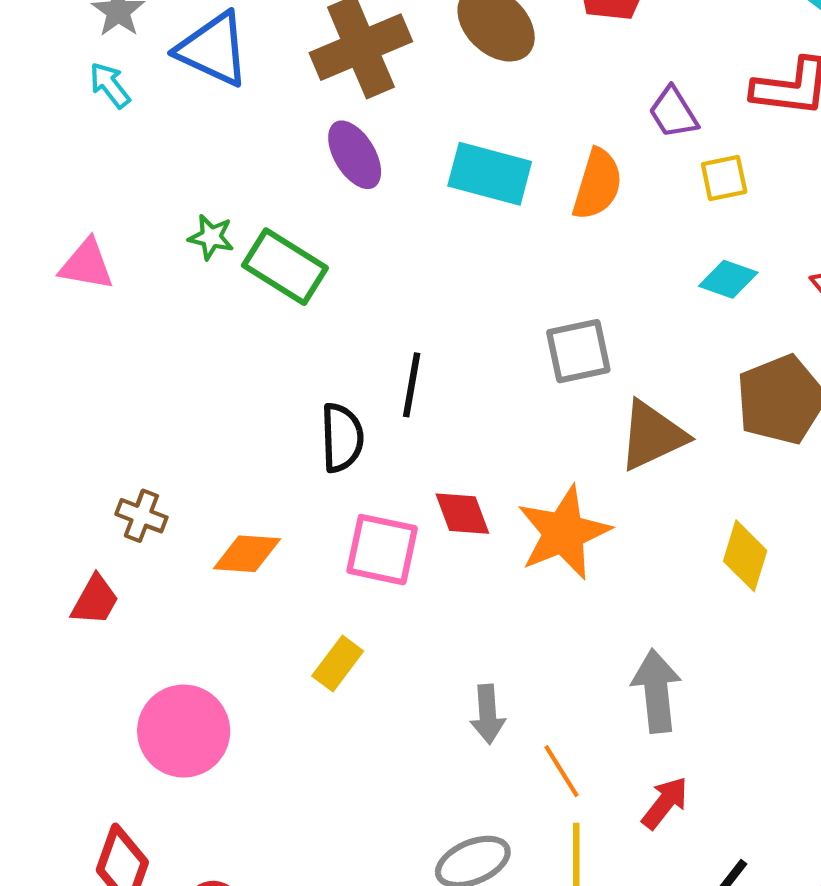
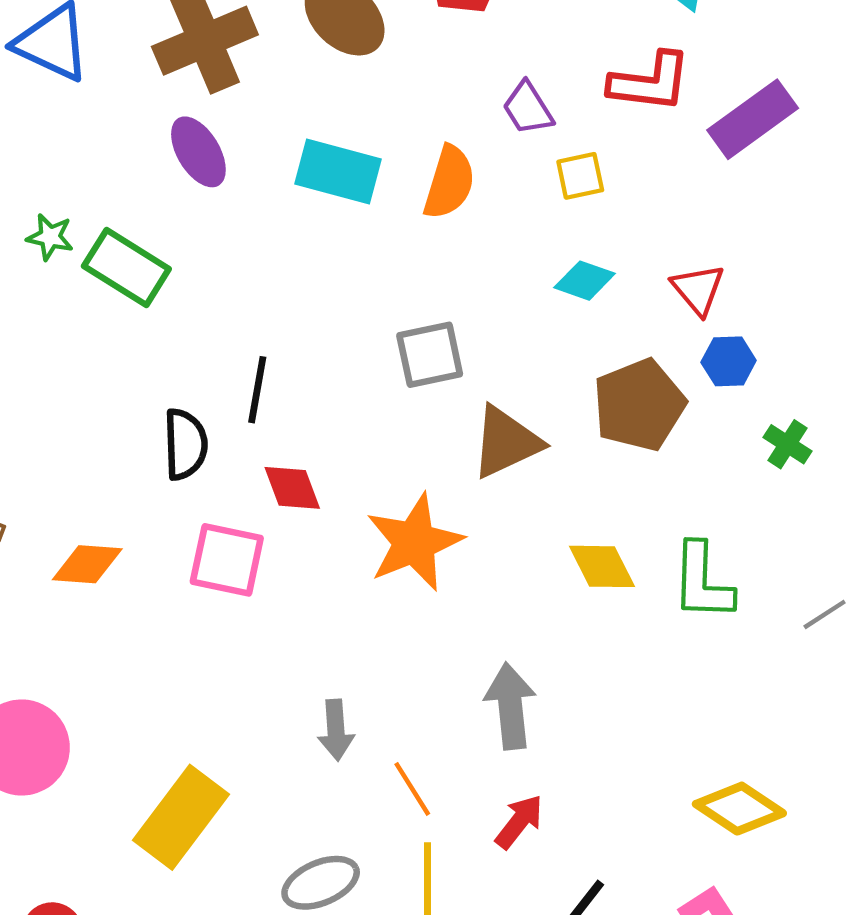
red diamond: (462, 514) -> (292, 488), moved
yellow diamond: (745, 556) -> (602, 566), turned -44
yellow rectangle: (338, 664) -> (181, 817), moved, size x1.8

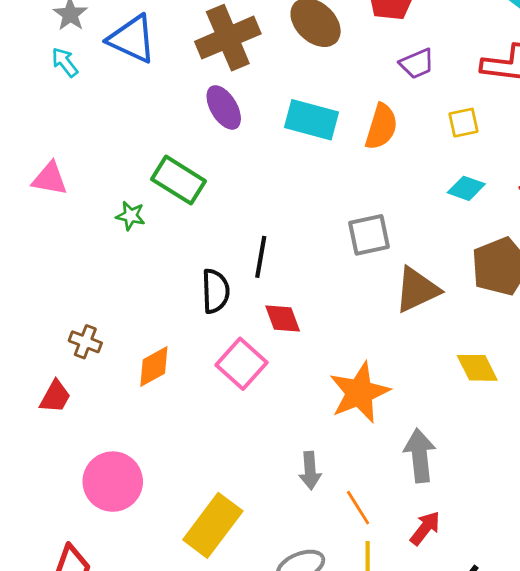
purple trapezoid: (528, 108) -> (417, 64), moved, turned -81
green star: (50, 237) -> (131, 216), moved
orange star: (414, 542) -> (359, 393), moved
pink square: (227, 560) -> (242, 364), turned 30
orange diamond: (87, 564) -> (154, 366), turned -33

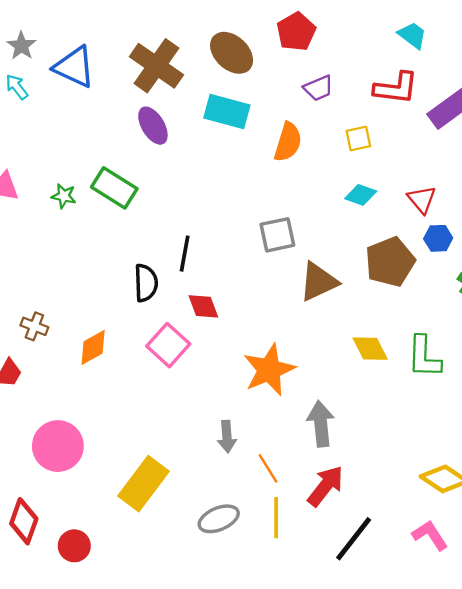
brown cross: (228, 38) -> (156, 66), turned -32
cyan rectangle: (311, 120) -> (227, 112), moved
green star: (131, 216) -> (64, 196), moved
red arrow: (425, 528) -> (325, 486), size x1.4

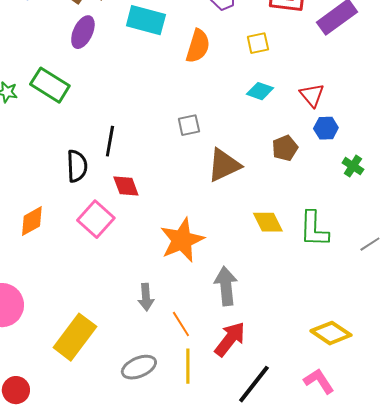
purple ellipse: (153, 126) -> (83, 32), turned 56
gray square: (277, 235) -> (189, 125), size x0.7
brown pentagon: (390, 262) -> (285, 148), size x0.6

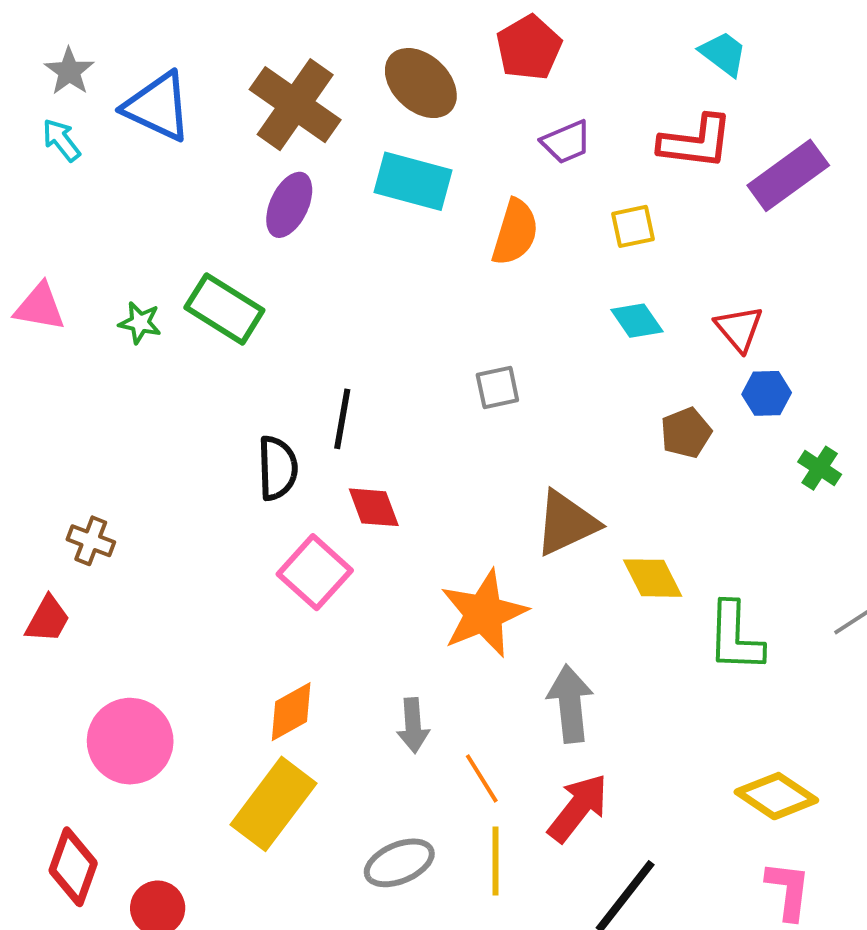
cyan diamond: (260, 91) -> (637, 321), turned 36
brown triangle: (224, 165) -> (566, 523), moved
orange diamond: (32, 221) -> (291, 712), moved
green L-shape: (314, 229) -> (735, 637), moved
pink L-shape: (319, 381) -> (788, 890), moved, turned 40

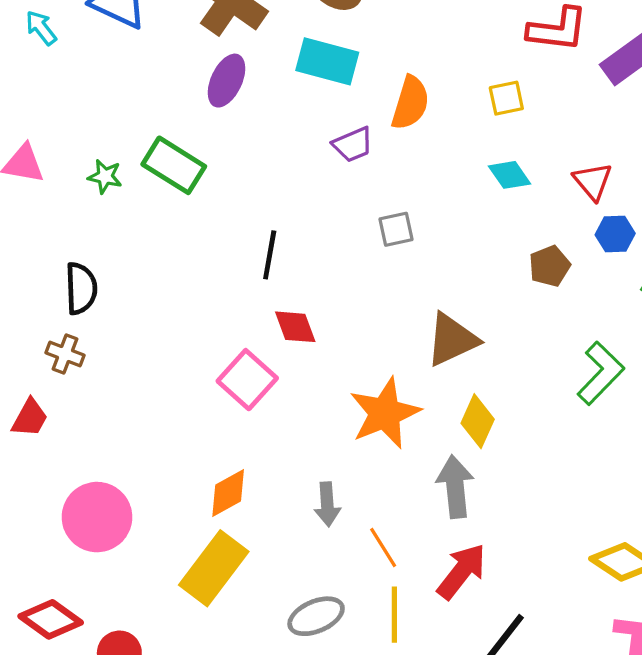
purple trapezoid: (566, 142) -> (353, 145), moved
black semicircle: (277, 468) -> (81, 288), moved
yellow diamond: (653, 578) -> (478, 421), moved, turned 51
green L-shape: (735, 637) -> (601, 373), moved, turned -138
red diamond: (73, 867) -> (51, 619), turned -74

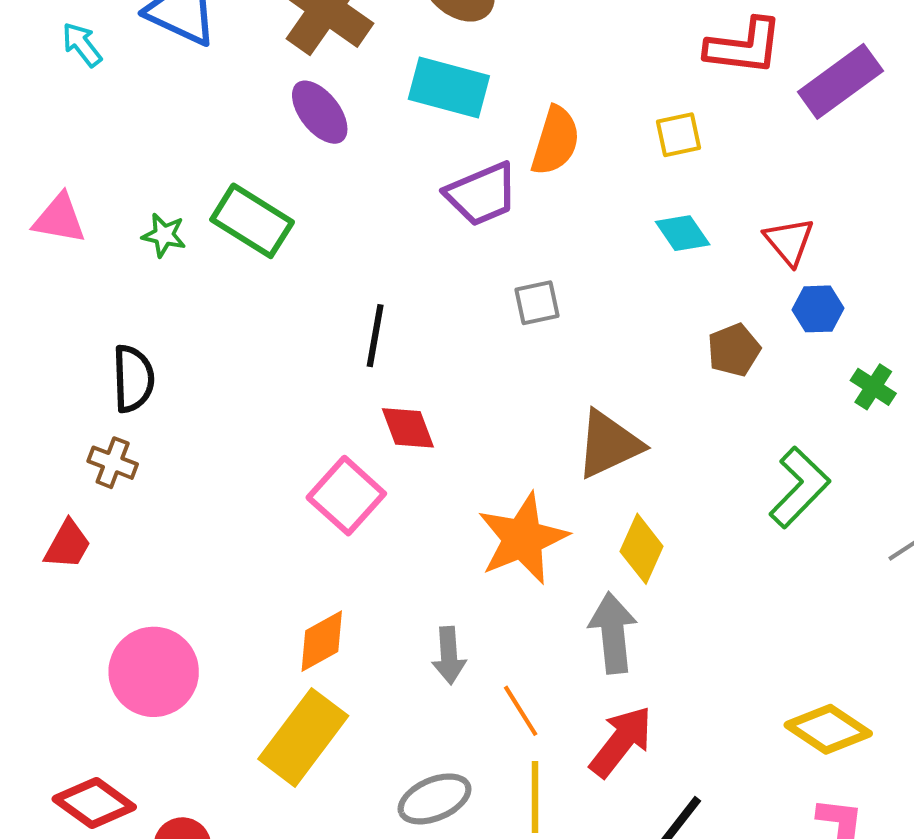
purple ellipse: (226, 81) -> (320, 112), turned -63
purple trapezoid: (353, 145) -> (482, 194), size x1.4

